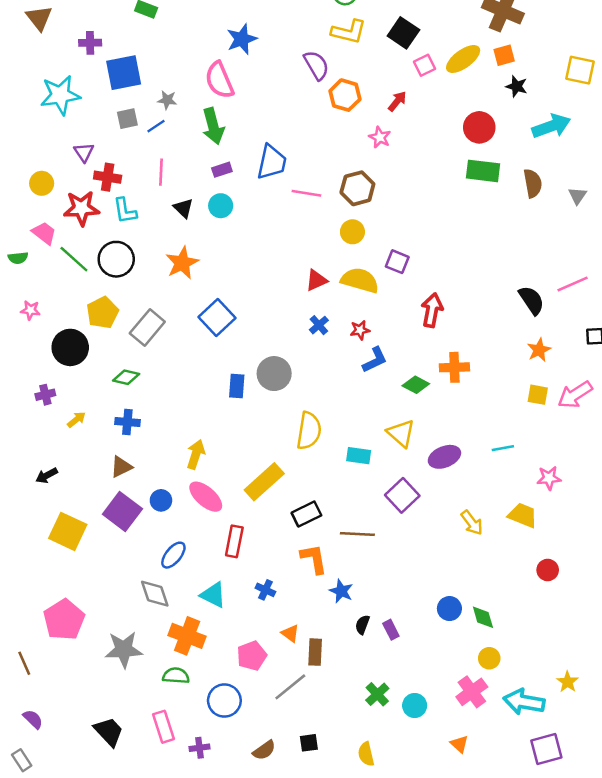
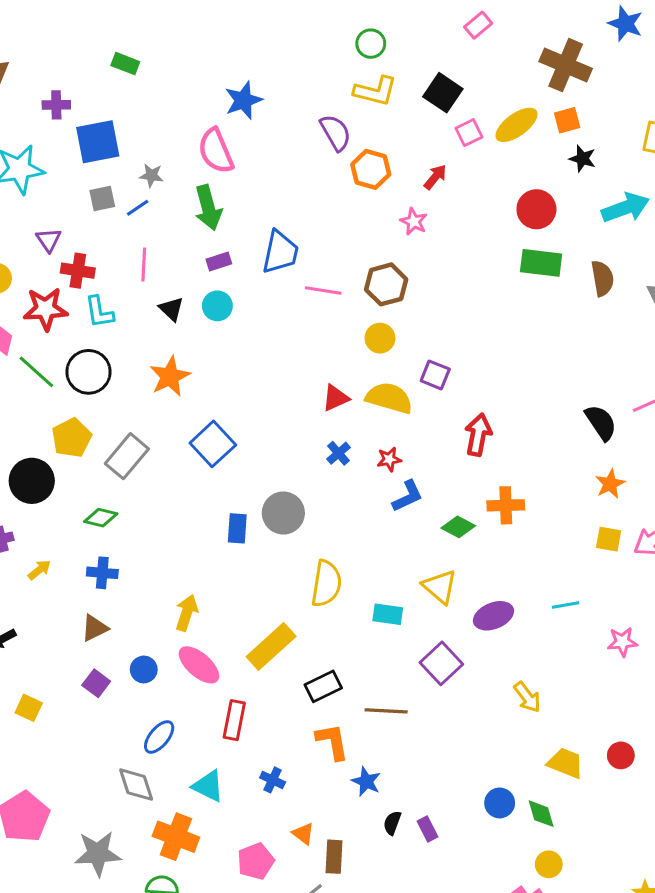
purple square: (122, 512) -> (96, 683), size x0.6
yellow trapezoid: (523, 515) -> (566, 763), moved
yellow square: (68, 531) -> (29, 708), size x0.6

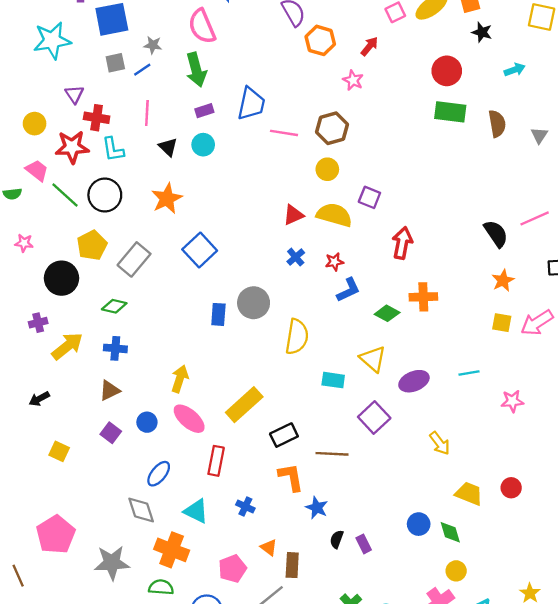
cyan arrow: (625, 208) -> (515, 70), size x0.6
yellow arrow: (39, 570) -> (67, 346), size x1.8
yellow semicircle: (326, 584) -> (297, 337), moved

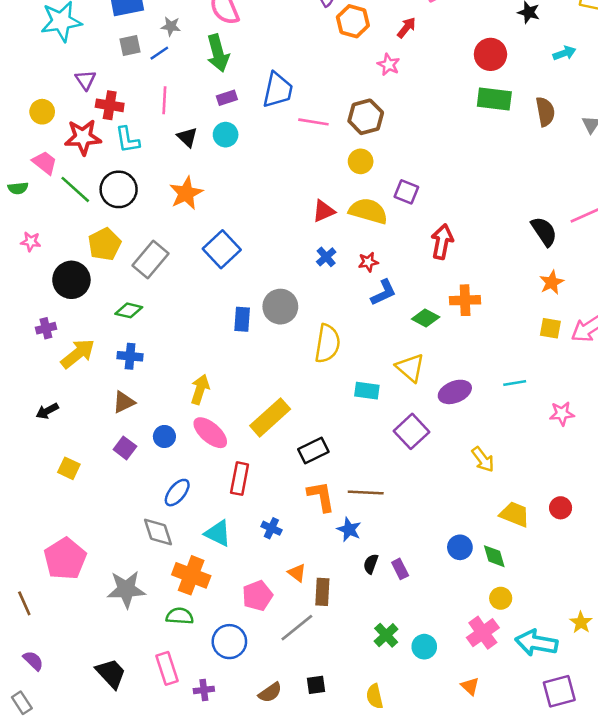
brown line: (332, 454) -> (366, 493), moved

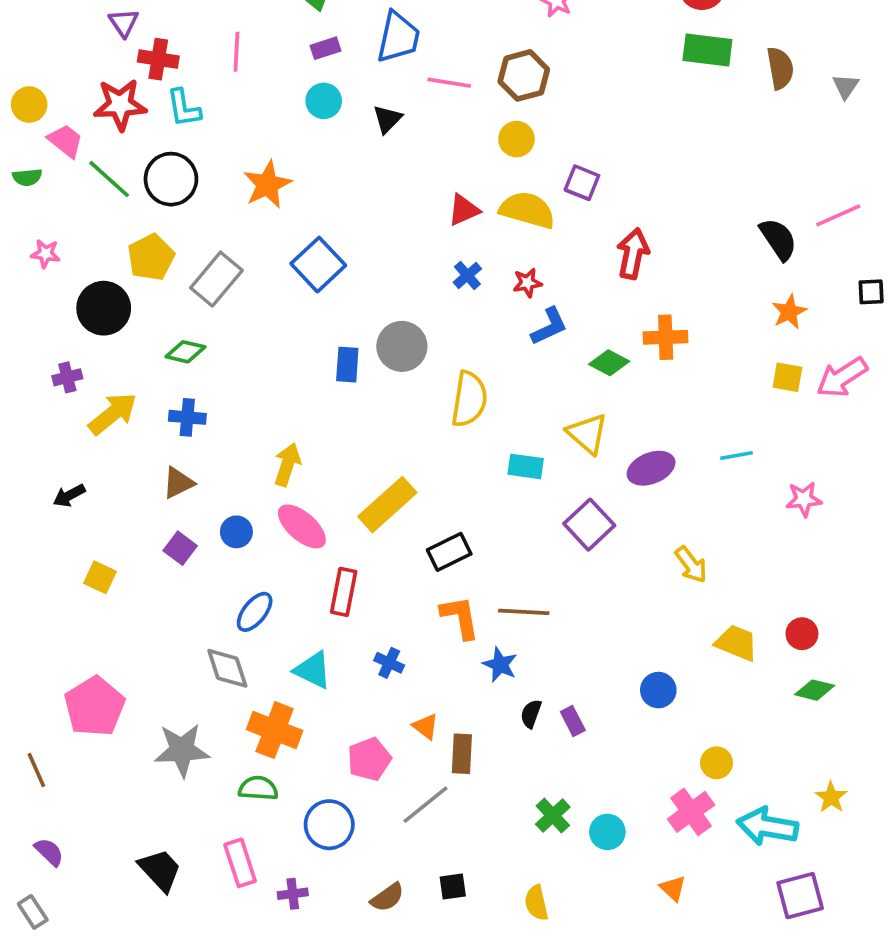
yellow circle: (42, 112) -> (29, 105), moved
black triangle: (187, 137) -> (387, 119), moved, turned 30
green diamond: (494, 556) -> (815, 690), moved, turned -60

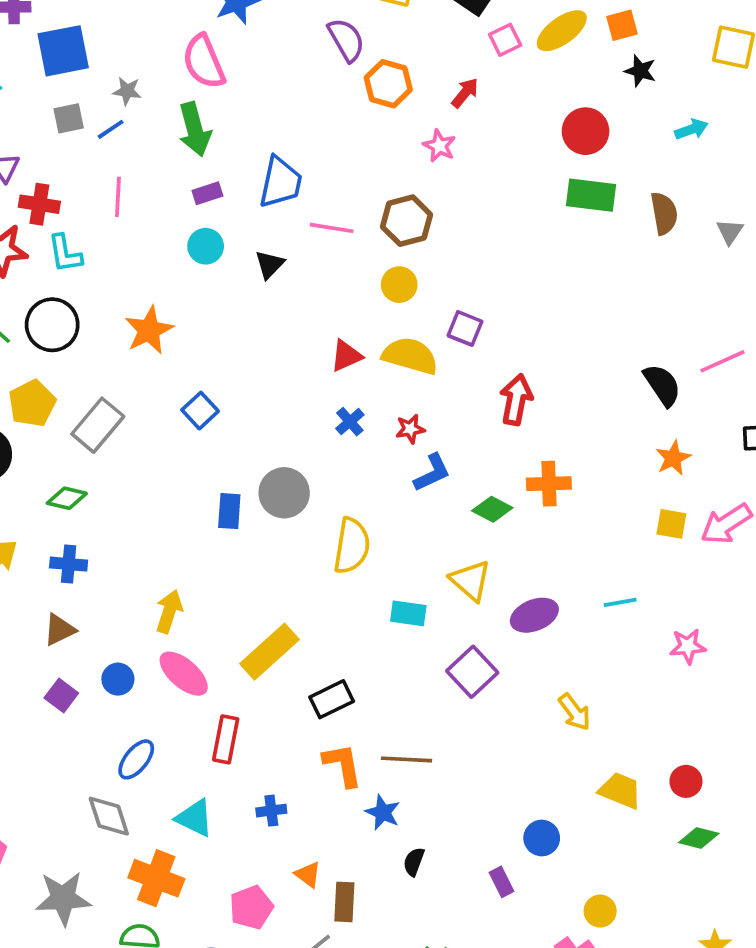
blue square: (318, 265) -> (200, 411), size x0.7
blue cross: (389, 663) -> (271, 811), turned -32
purple rectangle: (573, 721) -> (501, 882), moved

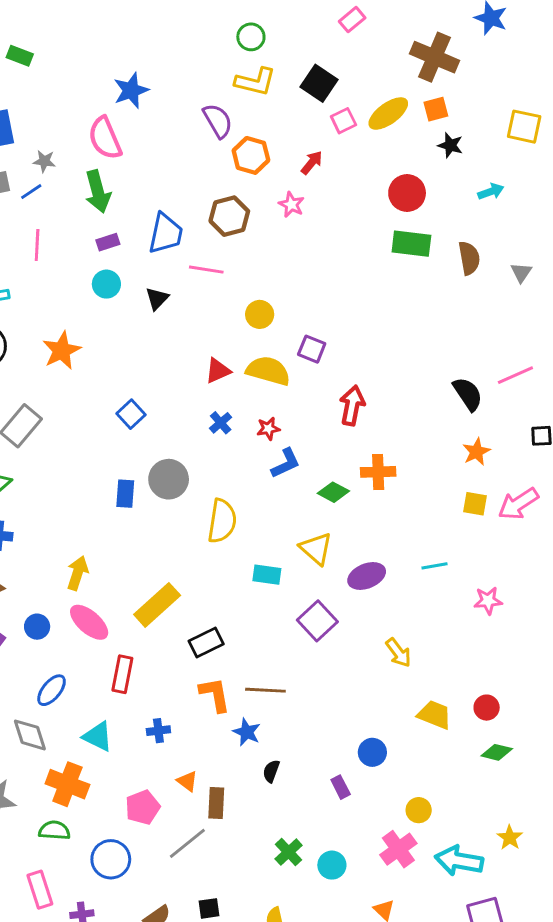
brown hexagon: (407, 221) -> (229, 216), moved
blue square: (200, 411) -> (131, 414), moved

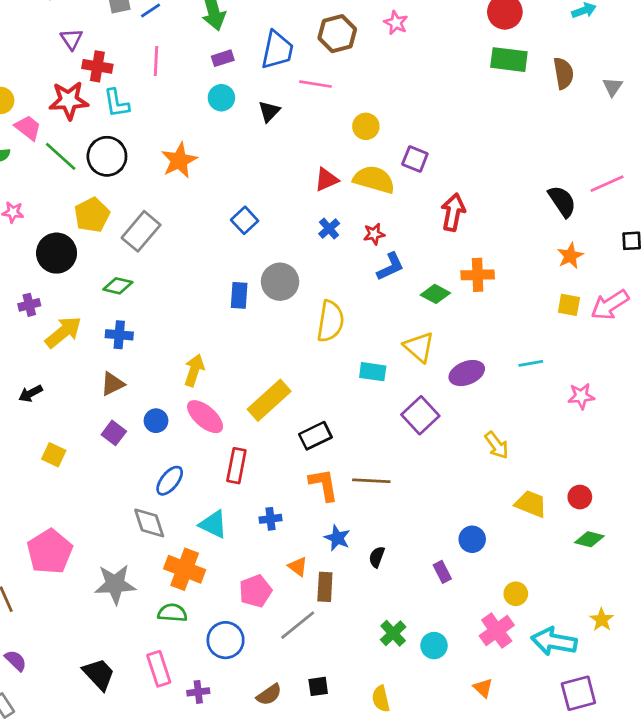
blue star: (247, 732) -> (337, 538), moved

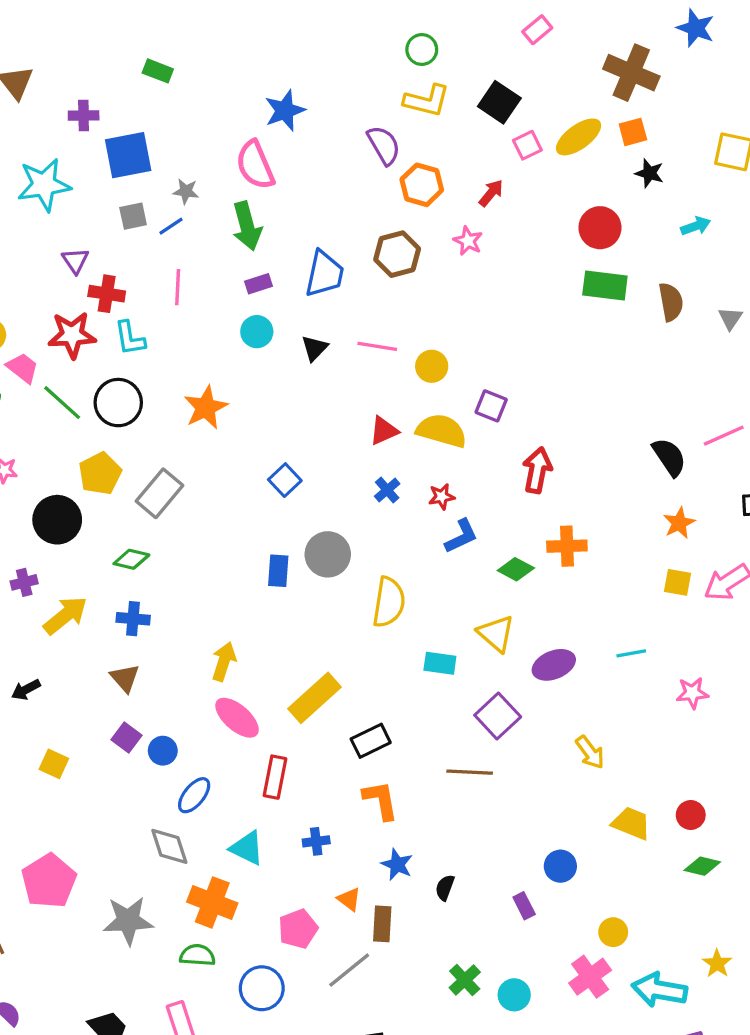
pink line: (315, 84) -> (377, 346), moved
brown triangle: (112, 384) -> (125, 678), turned -45
blue circle: (156, 421) -> (163, 751), moved
brown line: (371, 481) -> (470, 772), moved

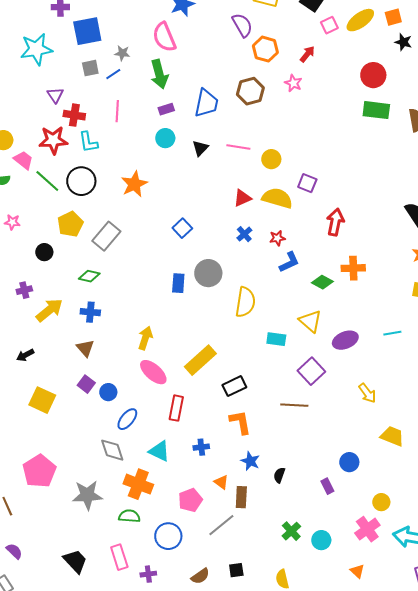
black circle: (57, 520) -> (44, 252), size x0.6
yellow square: (54, 764) -> (42, 400), size x1.5

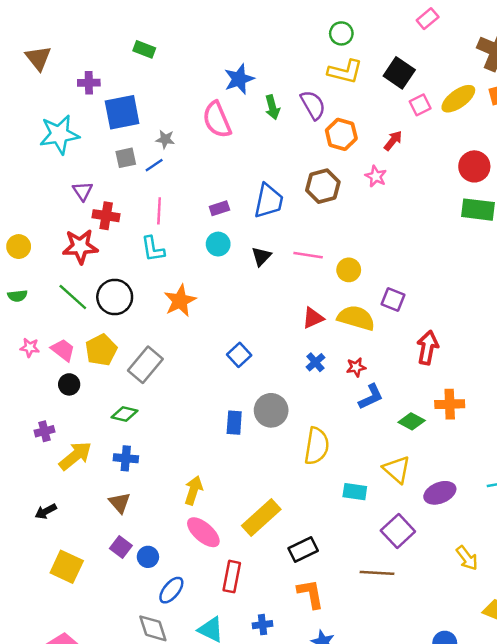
green arrow: (159, 74) -> (272, 107), moved, size x0.7
cyan L-shape: (88, 142) -> (153, 249), moved
pink trapezoid: (23, 160) -> (63, 350), moved

